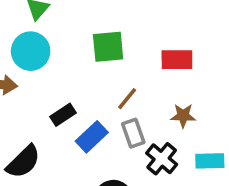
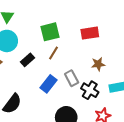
brown line: (127, 99) -> (54, 53), moved
black rectangle: (63, 115) -> (27, 60), moved

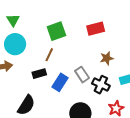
brown line: (54, 53) -> (49, 55), moved
black rectangle: (27, 60) -> (39, 74), moved, turned 32

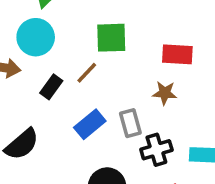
brown star: (107, 58) -> (165, 93), moved
black rectangle: (39, 74) -> (51, 87), moved, turned -56
black cross: (101, 85) -> (156, 150), turned 30

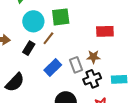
cyan circle: (36, 37) -> (33, 21), moved
red rectangle: (177, 54) -> (105, 31), moved
brown star: (165, 93) -> (93, 57), moved

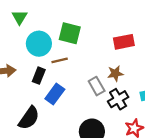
green square: (61, 17) -> (70, 33), turned 30
brown line: (48, 38) -> (60, 60), turned 48
blue rectangle: (53, 68) -> (55, 94), moved

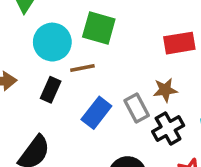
blue rectangle: (55, 94) -> (96, 113), moved

